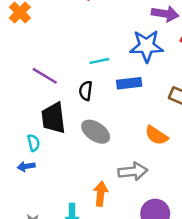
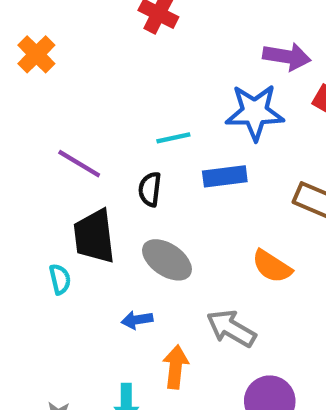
blue arrow: (26, 166) -> (137, 320), moved
gray arrow: (133, 171) -> (231, 328), turned -144

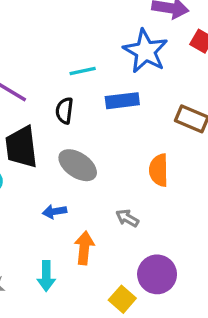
blue star: (255, 112) -> (145, 51), turned 30
orange semicircle: (272, 266) -> (159, 170), turned 56
gray arrow: (231, 328) -> (127, 218), size x0.6

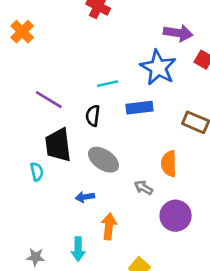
gray arrow: (127, 218) -> (143, 188), moved
purple circle: (157, 274) -> (176, 216), moved

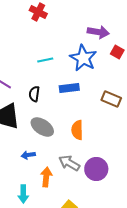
cyan line: (107, 84) -> (45, 60), moved
orange semicircle: (169, 164) -> (77, 130), moved
gray arrow: (143, 188) -> (69, 163), moved, size x1.5

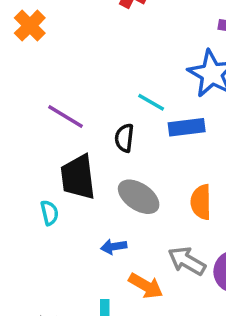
cyan line: (45, 60) -> (151, 102), moved, turned 42
orange arrow: (46, 177) -> (146, 286), turned 114

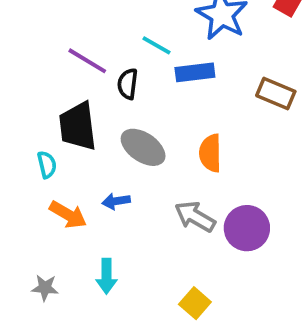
purple line: (66, 116) -> (87, 61), moved
orange arrow: (146, 286) -> (68, 215), moved

